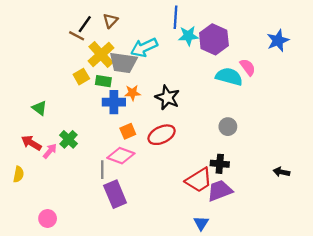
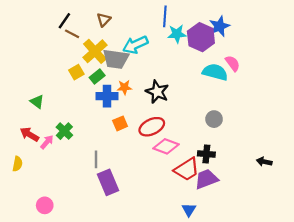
black line: (85, 24) -> (64, 21), moved
blue star: (278, 40) -> (219, 26), moved
green rectangle: (103, 81) -> (97, 76), turned -48
pink diamond: (121, 156) -> (166, 146), moved

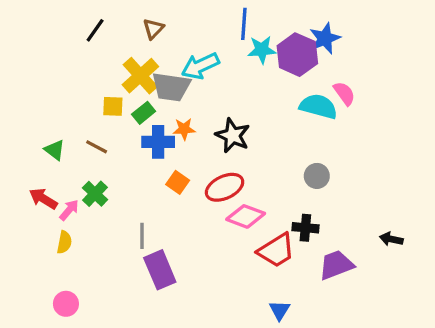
brown line: (72, 34) -> (97, 147), moved
yellow square: (76, 72) -> (113, 106), turned 32
orange square: (120, 123) -> (178, 182), turned -32
yellow semicircle: (17, 164) -> (64, 242), moved
purple trapezoid: (206, 179) -> (336, 265), moved

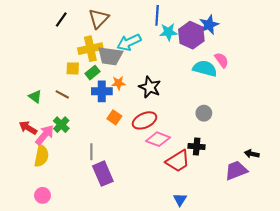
brown triangle: (153, 29) -> (99, 18), size x1.5
yellow cross: (140, 76) -> (90, 49), turned 30
pink arrow: (69, 210) -> (45, 135), size x1.5
yellow semicircle: (64, 242) -> (41, 156), size x1.5
purple trapezoid: (336, 265) -> (236, 170), moved

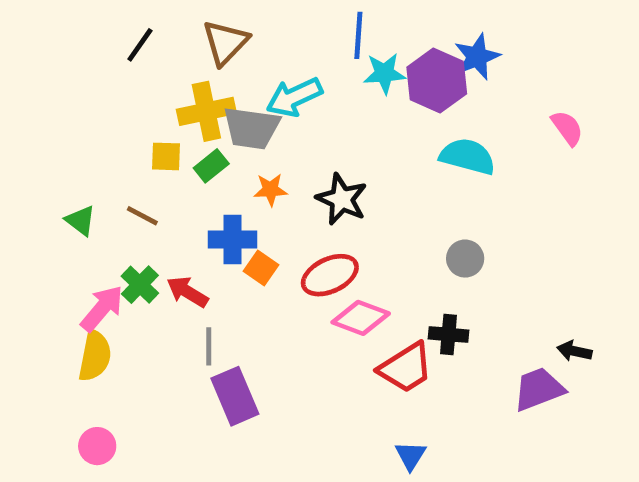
pink semicircle: (222, 60) -> (567, 128), moved
blue cross: (102, 91) -> (233, 240), moved
red arrow: (28, 128) -> (187, 292), moved

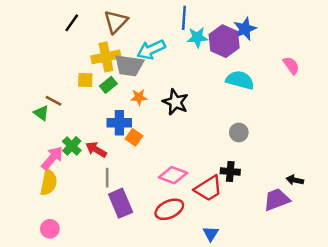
brown line: (142, 216) -> (54, 101), moved
red ellipse: (330, 275) -> (169, 209), moved
pink diamond: (361, 318) -> (173, 175), moved

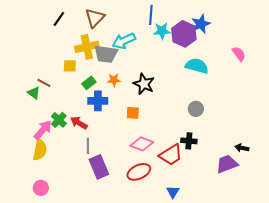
green rectangle: (108, 85) -> (89, 83), moved
orange square: (134, 137) -> (133, 113), moved, turned -32

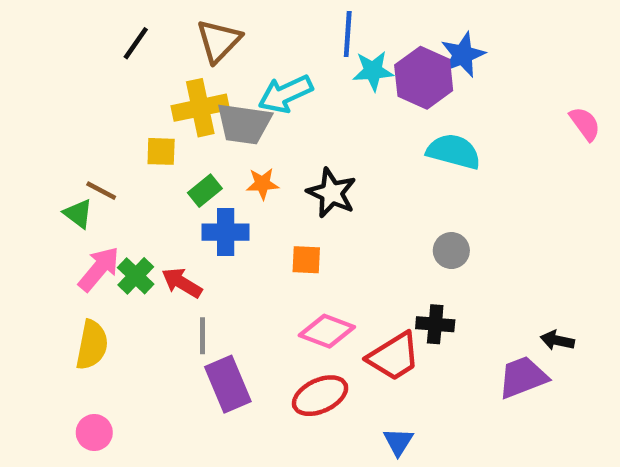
pink semicircle: (239, 54) -> (585, 124), moved
pink arrow: (43, 130) -> (99, 269), moved

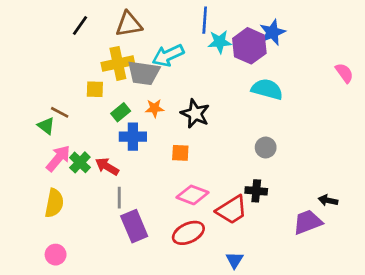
brown triangle: (219, 41) -> (129, 24), turned 36

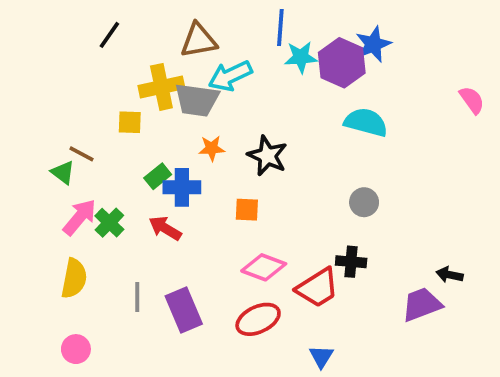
brown triangle: (129, 24) -> (199, 40), moved
green rectangle: (121, 112) -> (158, 176), moved
red arrow: (107, 166) -> (165, 228), moved
gray line: (119, 198) -> (137, 297), moved

